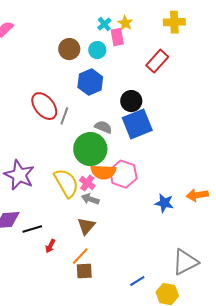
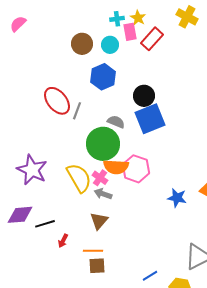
yellow cross: (174, 22) -> (187, 17), turned 30
cyan cross: (104, 24) -> (117, 19), turned 32
red rectangle: (157, 61) -> (152, 39), moved
orange line: (80, 256) -> (93, 251), turned 48

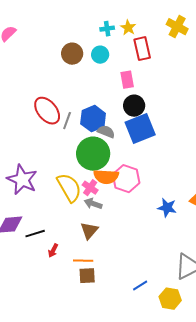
pink rectangle: (130, 32) -> (127, 80), moved
red rectangle: (152, 39) -> (142, 49), turned -55
blue hexagon: (103, 77) -> (93, 119), moved

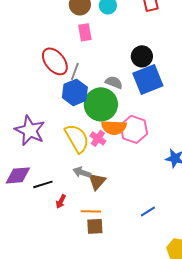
pink rectangle: (127, 80) -> (85, 32), moved
blue hexagon: (93, 119) -> (75, 92), moved
gray arrow: (93, 204) -> (82, 172), moved
blue line: (140, 286) -> (148, 211), moved

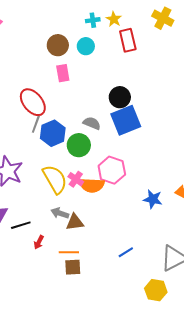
gray line: (75, 71) -> (36, 124), moved
green circle: (101, 104) -> (79, 145), size x0.7
orange semicircle: (114, 127) -> (92, 185), moved
brown triangle: (97, 181) -> (75, 222), turned 42

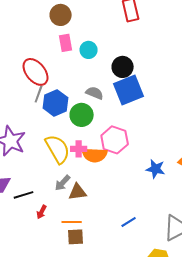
cyan circle: (86, 46) -> (89, 50), moved
pink cross: (76, 179) -> (79, 149), turned -35
gray arrow: (60, 213) -> (63, 183), turned -66

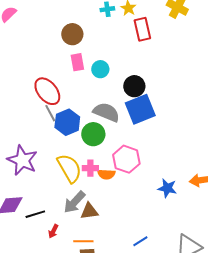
gray semicircle: (95, 93) -> (106, 112), size x1.5
gray line: (39, 94) -> (50, 113), turned -48
orange semicircle: (95, 155) -> (106, 174), size x0.7
gray arrow: (63, 183) -> (74, 202), size x1.4

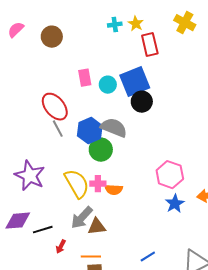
brown circle: (72, 34) -> (52, 37), moved
blue square: (140, 109) -> (135, 82), moved
blue hexagon: (67, 122) -> (90, 131), moved
pink hexagon: (126, 159) -> (170, 175), moved
blue star: (167, 188) -> (175, 204), turned 30

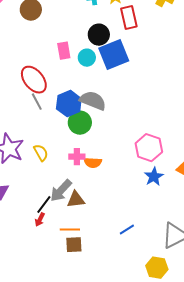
black circle: (142, 102) -> (99, 35), moved
yellow semicircle: (77, 184) -> (41, 153), moved, size x0.6
black line: (43, 230) -> (44, 205), moved, turned -36

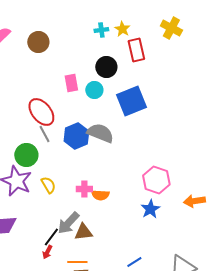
blue square: (114, 55) -> (131, 101), moved
green circle: (80, 123) -> (26, 155), moved
blue star: (154, 177) -> (150, 209), moved

